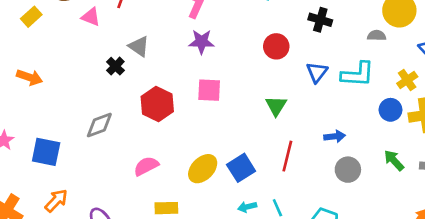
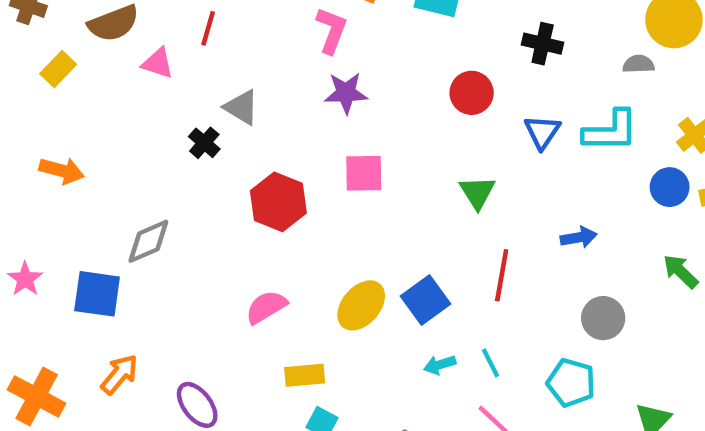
gray diamond: (99, 125) -> (148, 241), moved
gray circle: (348, 170) -> (603, 318), moved

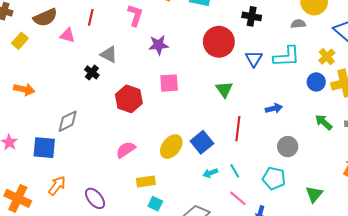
pink L-shape: (331, 30) -> (135, 15), moved
red circle: (472, 93) -> (219, 42), size x1.5

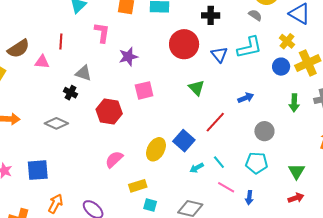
gray semicircle: (298, 24) -> (255, 15), turned 48
gray diamond: (68, 121) -> (56, 123), moved, turned 60
green arrow: (324, 122) -> (294, 103), turned -120
red line: (238, 129) -> (215, 122), turned 45

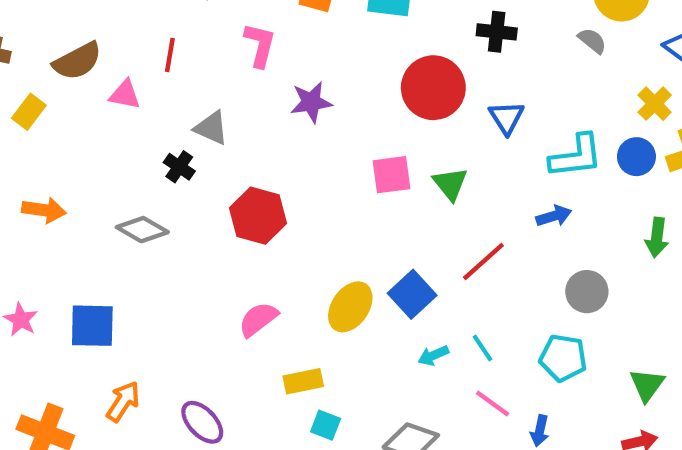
cyan L-shape: (249, 47) -> (576, 156), moved
pink square: (144, 90) -> (391, 175), moved

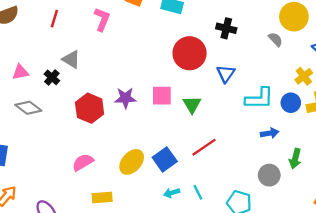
pink triangle: (125, 95) -> (20, 72), moved, turned -30
purple star: (311, 102) -> (125, 98), moved
blue arrow: (554, 216) -> (270, 133), moved
green arrow: (657, 237) -> (295, 159), moved
gray circle: (587, 292) -> (269, 175), moved

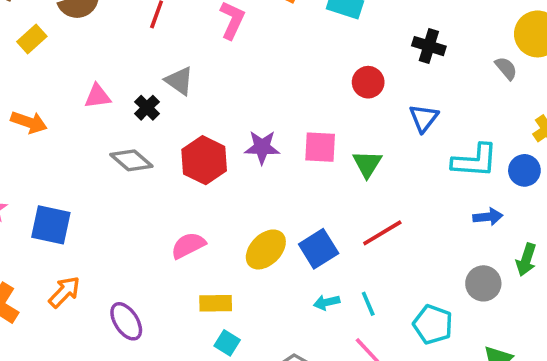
red circle: (190, 53) -> (368, 82), size x0.6
gray diamond: (28, 108) -> (131, 160), moved

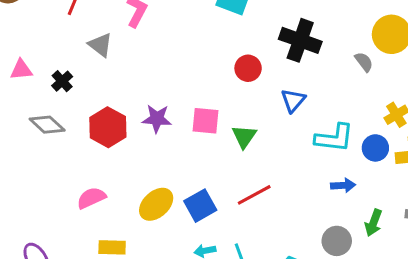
black cross: (429, 46) -> (300, 40), size x1.5
gray triangle: (179, 81) -> (100, 45), moved

